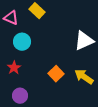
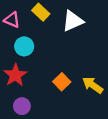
white triangle: (84, 41) -> (73, 21), moved
red star: (14, 68) -> (15, 75), size x1.5

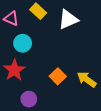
purple circle: (22, 106) -> (29, 99), moved

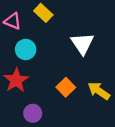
white triangle: (68, 19) -> (82, 44), moved, turned -40

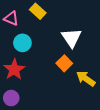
orange square: (66, 87) -> (64, 63), moved
purple circle: (33, 113) -> (11, 98), moved

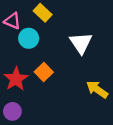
cyan circle: (22, 43) -> (29, 38), moved
orange square: (64, 63) -> (44, 72), moved

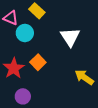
purple circle: (12, 111) -> (23, 96), moved

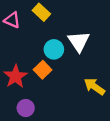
cyan circle: (25, 33) -> (54, 49), moved

